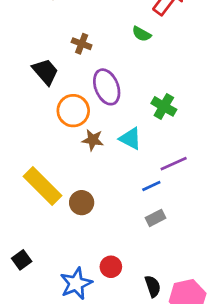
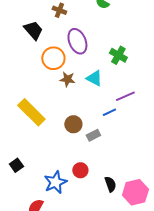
brown circle: (82, 203) -> (73, 124), moved
gray rectangle: (155, 218) -> (93, 135), moved

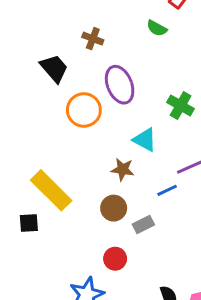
brown star: (67, 79) -> (123, 169), moved
black square: (16, 165) -> (29, 223), moved, turned 32
red circle: (80, 170) -> (115, 259), moved

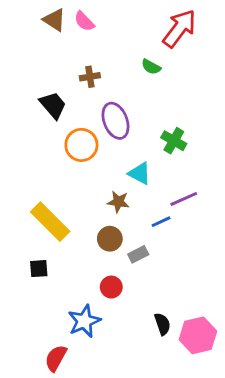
brown cross: (93, 39) -> (90, 77), turned -30
black square: (29, 223) -> (39, 269), moved

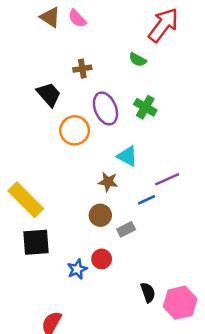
green cross: (174, 141) -> (145, 107), moved
yellow rectangle: (50, 222) -> (26, 200), moved
black square: (39, 269) -> (36, 242), size x1.6
blue star: (84, 321) -> (77, 269), moved, size x0.7

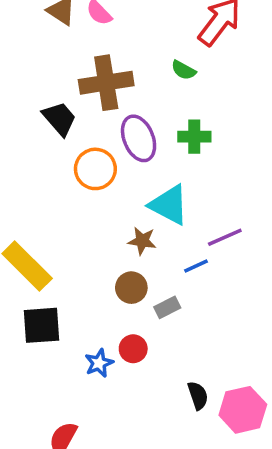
brown cross: (82, 69) -> (106, 83), size x2.0
green cross: (145, 107) -> (194, 137), turned -30
cyan triangle: (127, 156) -> (169, 205), size x1.4

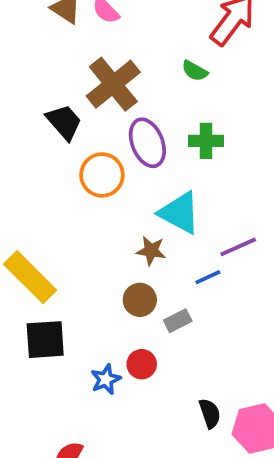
brown cross: (106, 83) -> (113, 84), turned -30

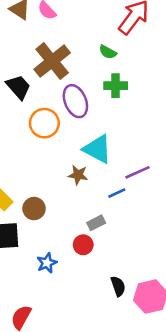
green cross: (206, 141) -> (116, 86), moved
brown circle: (140, 300) -> (34, 209), moved
red circle: (142, 364) -> (83, 245), moved

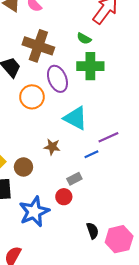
brown cross: (52, 61) -> (38, 46), turned -32
green cross: (116, 86) -> (90, 66), size x1.4
brown star: (78, 175) -> (52, 147), moved
blue star: (47, 263) -> (34, 212), size x1.8

